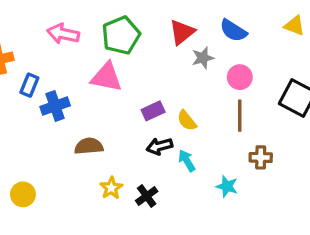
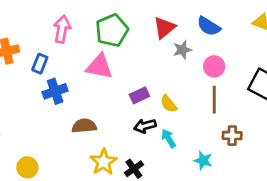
pink arrow: (63, 34) -> (62, 29), turned 88
blue rectangle: (29, 85) -> (40, 64), moved
yellow star: (111, 188) -> (103, 162), size x1.4

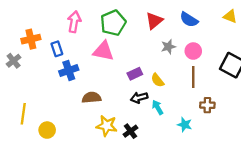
gray star: (182, 50) -> (168, 47), moved
blue rectangle: (40, 64) -> (57, 49), turned -40
yellow star: (103, 162) -> (107, 126), turned -30

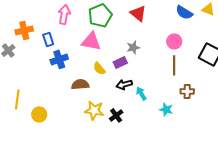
blue semicircle: (189, 20) -> (184, 12), moved
red triangle: (154, 21) -> (138, 13), turned -42
gray star: (168, 47) -> (133, 47), moved
yellow semicircle: (158, 80) -> (99, 68), moved

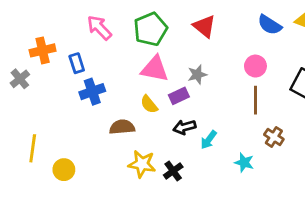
pink arrow: (64, 14) -> (99, 28), turned -54
pink triangle: (91, 41) -> (155, 69), moved
brown cross: (187, 91) -> (274, 137), turned 32
cyan arrow: (141, 93) -> (209, 140), turned -112

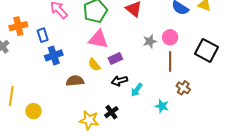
gray star: (197, 75) -> (150, 41), moved
yellow star: (142, 164) -> (89, 120), moved

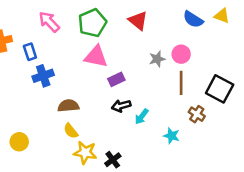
black square: (206, 50) -> (220, 89), moved
yellow semicircle: (94, 65) -> (71, 131), moved
black cross: (111, 112) -> (113, 160), moved

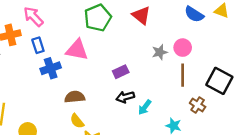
pink arrow: (49, 22) -> (33, 17), moved
pink triangle: (96, 57) -> (77, 50), moved

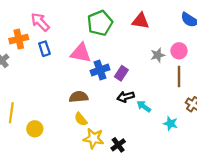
red triangle: (141, 15) -> (141, 21), turned -30
blue cross: (51, 68) -> (100, 70), moved
purple rectangle: (121, 72) -> (121, 73), turned -32
cyan arrow: (145, 107) -> (144, 106), turned 88

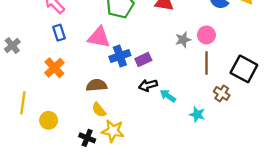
orange cross: (19, 39) -> (54, 68), moved, turned -30
purple rectangle: (121, 73) -> (143, 60), turned 32
black cross: (118, 145) -> (87, 138), moved, turned -32

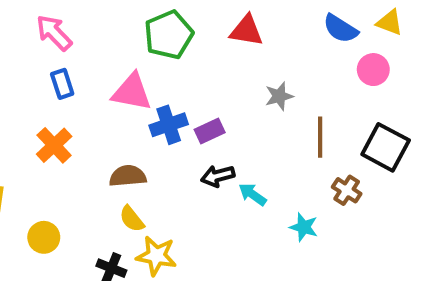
pink circle: (206, 35) -> (373, 70), moved

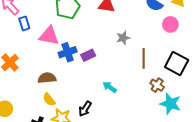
blue rectangle: (62, 84) -> (24, 23), moved
black arrow: (218, 176) -> (85, 109), moved, turned -42
cyan star: (304, 227) -> (170, 104), moved, size x1.5

